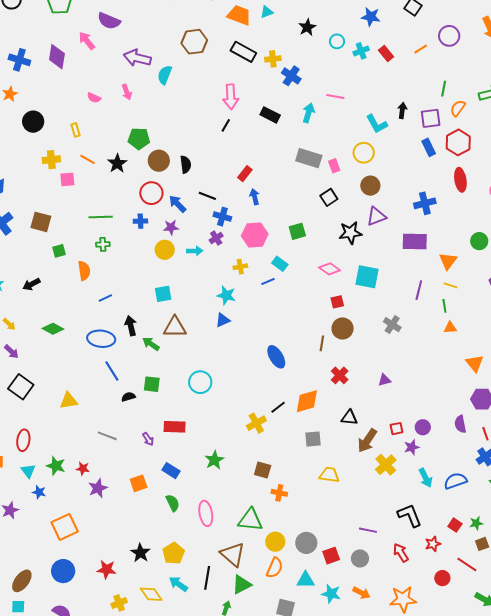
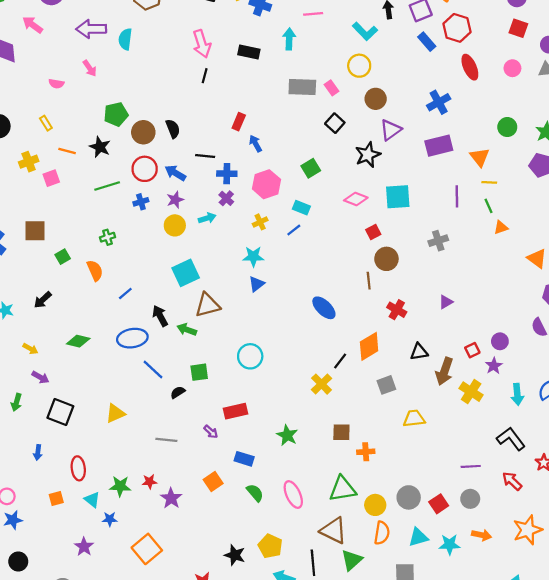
green line: (101, 217) -> (107, 186), moved
cyan square: (163, 294) -> (186, 273), size x1.4
gray cross: (392, 325) -> (438, 241), turned -36
cyan arrow: (426, 478) -> (517, 394), turned 36

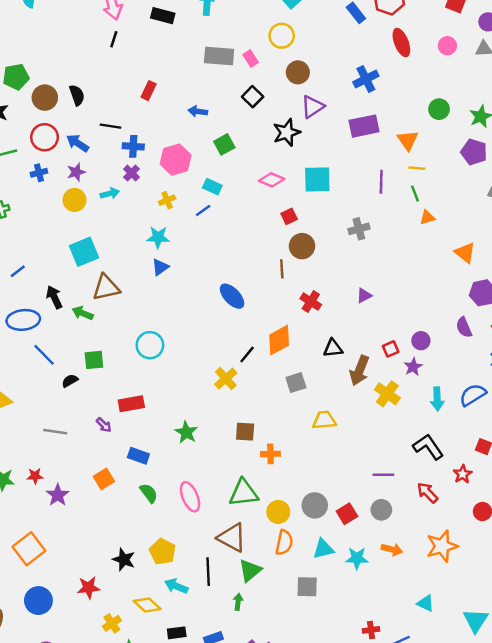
blue arrow: (256, 143) -> (198, 111), moved, turned -56

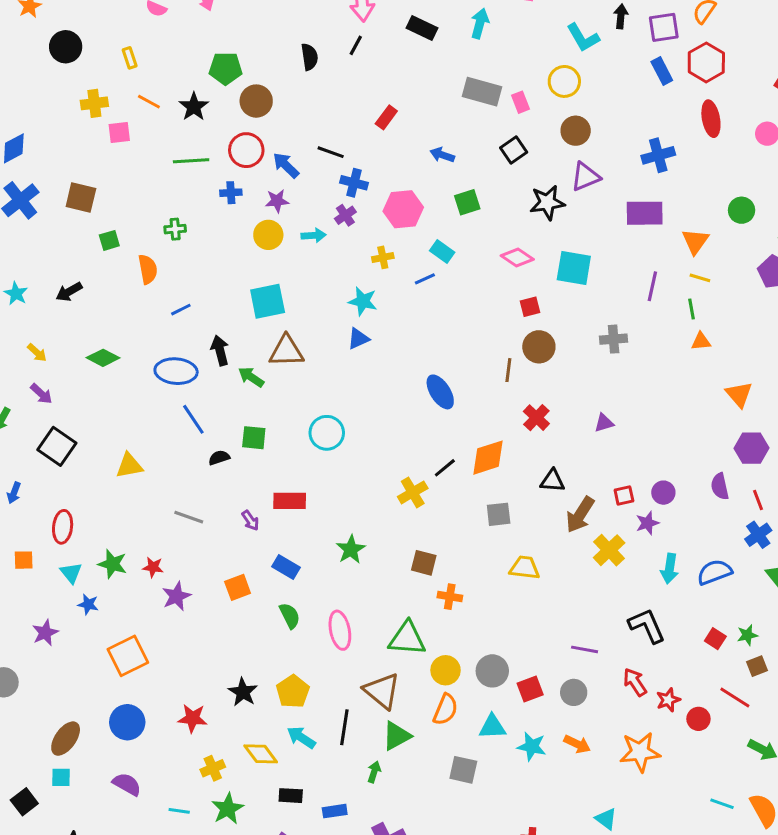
black semicircle: (77, 95) -> (310, 57), moved
red star: (463, 474) -> (668, 700), moved

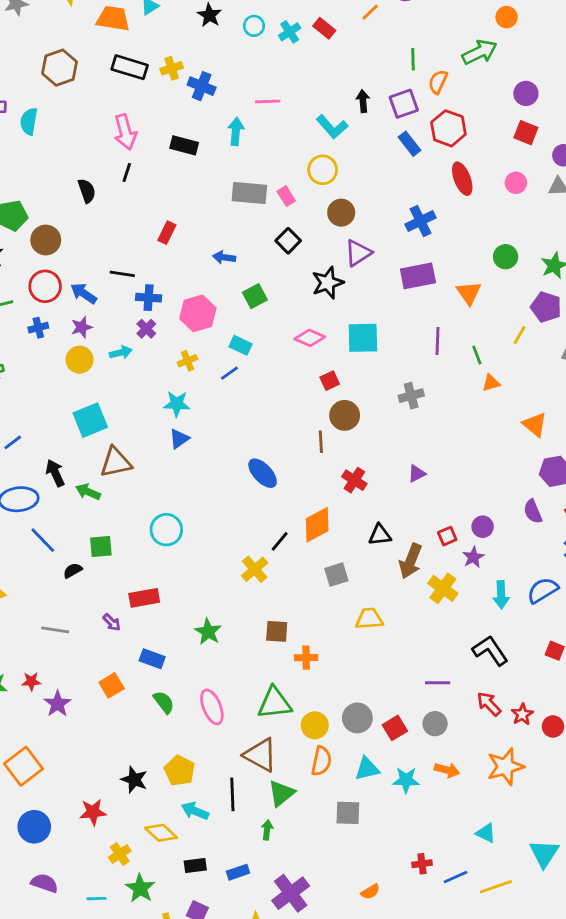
yellow line: (700, 278) -> (520, 335), moved, turned -66

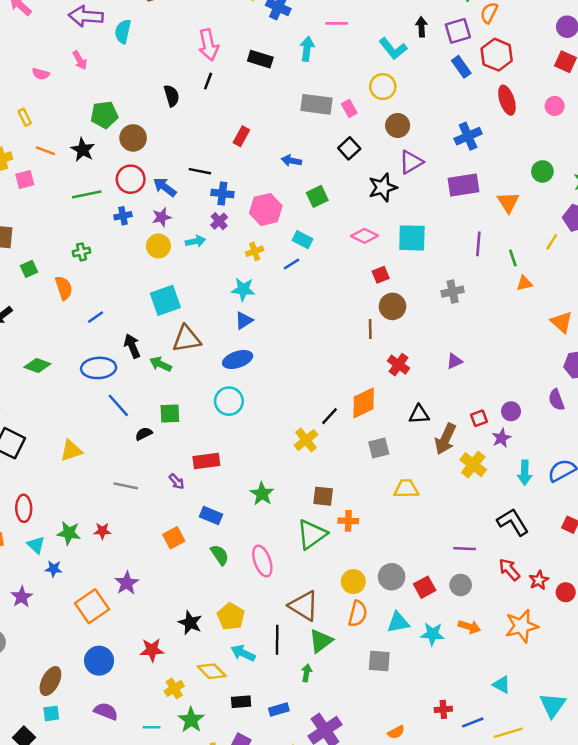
blue ellipse: (263, 473) -> (238, 359), moved, turned -68
green triangle: (275, 703) -> (312, 534), moved, turned -32
purple star: (57, 704) -> (127, 583), moved

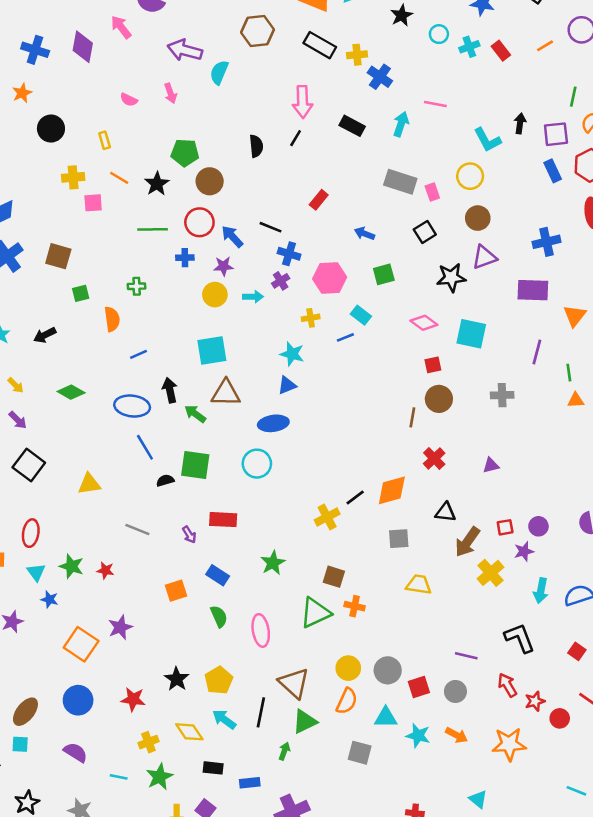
green square: (170, 413) -> (195, 465), size x1.4
orange square: (92, 606) -> (81, 644), turned -32

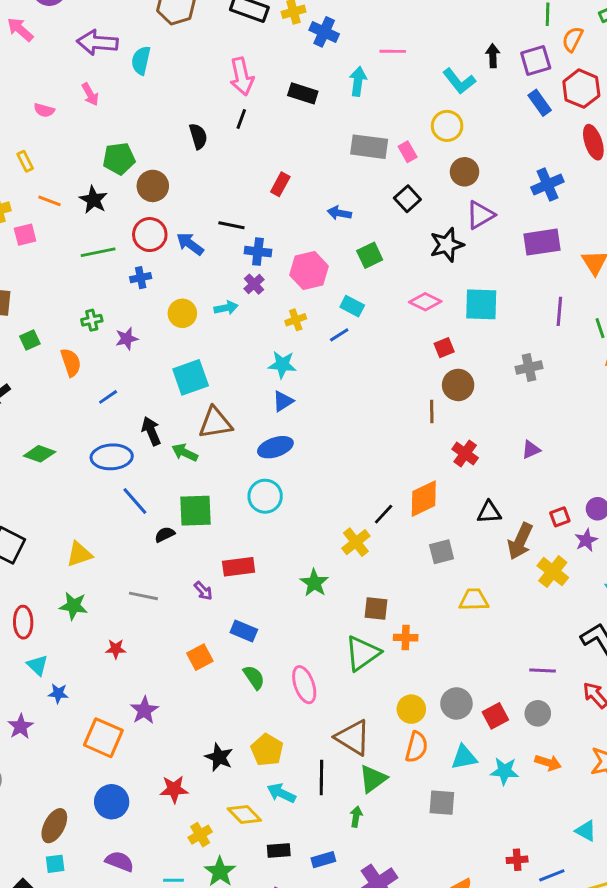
purple star: (224, 266) -> (127, 339), moved
green star: (273, 563) -> (314, 583), moved
green star: (71, 566) -> (74, 606), moved

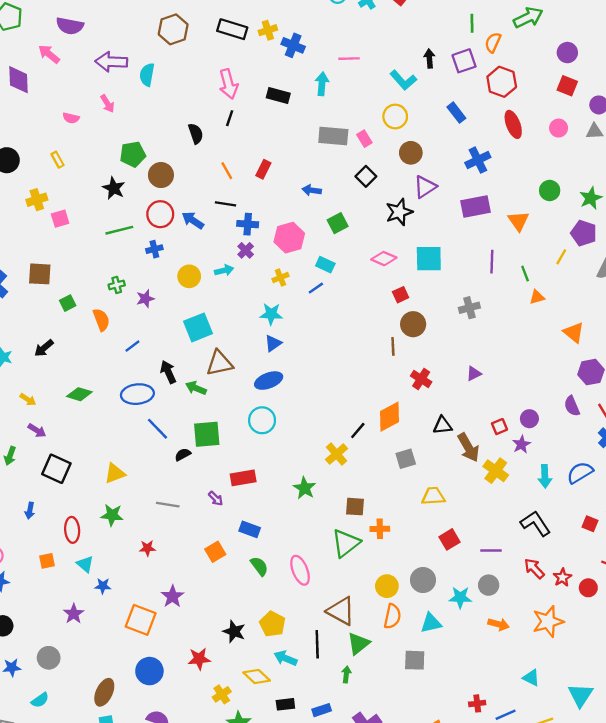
blue rectangle: (540, 103) -> (456, 113), moved
orange line: (49, 201) -> (227, 171), moved, turned 42
brown arrow: (520, 541) -> (468, 447), turned -52
red square: (495, 716) -> (450, 539), moved
cyan star: (505, 771) -> (460, 597), moved

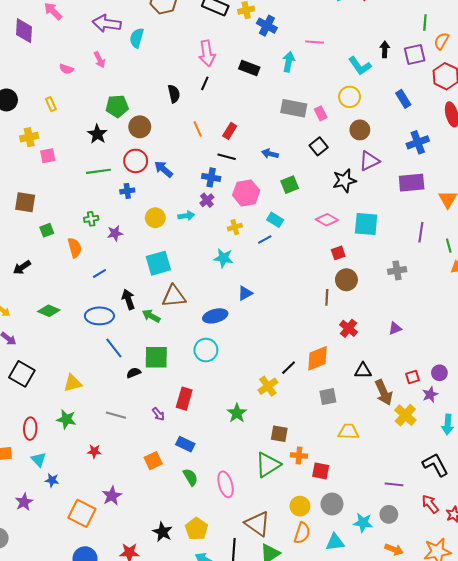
black line: (225, 204) -> (227, 157), moved
blue triangle: (273, 343) -> (245, 293), moved
red rectangle: (243, 478) -> (184, 399), turned -70
red square: (450, 539) -> (321, 471), moved, turned 36

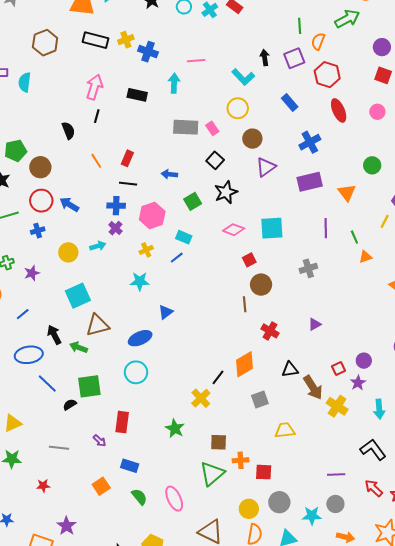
pink arrow: (207, 53) -> (94, 87), turned -145
black star: (344, 181) -> (226, 192), moved

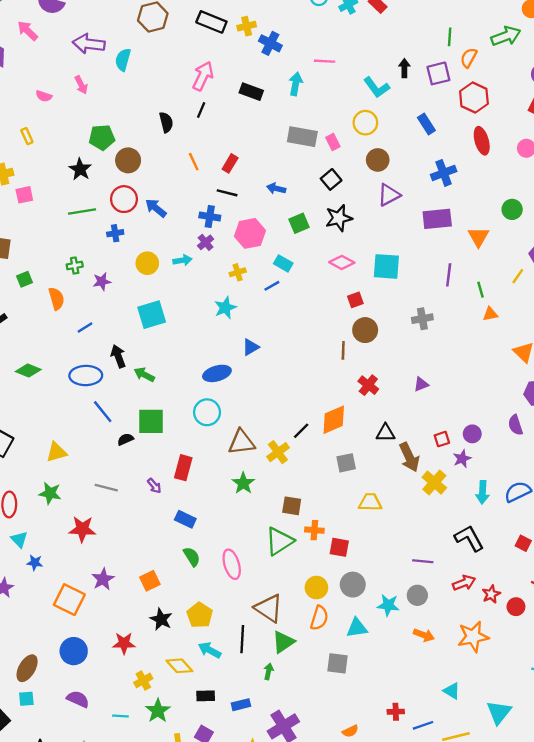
cyan star: (140, 281) -> (225, 308), turned -30
brown triangle: (97, 325) -> (241, 442), moved
red star: (43, 486) -> (82, 529), size x1.6
orange square: (101, 486) -> (150, 581), moved
red arrow: (374, 488) -> (464, 583), turned 108

